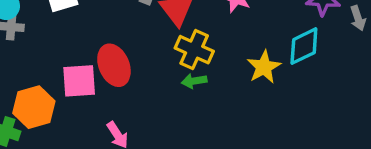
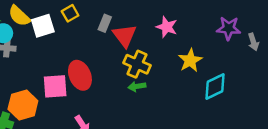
cyan diamond: (304, 46) -> (215, 86), moved
yellow star: (264, 67) -> (190, 60), moved

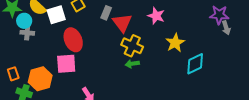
purple star: (229, 28) -> (219, 15), moved
red ellipse: (80, 75) -> (73, 40), moved

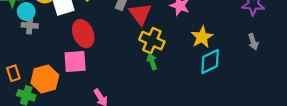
gray arrow: (226, 28) -> (253, 42), moved
green arrow: (132, 64) -> (152, 62), turned 80
cyan diamond: (195, 64) -> (210, 62), moved

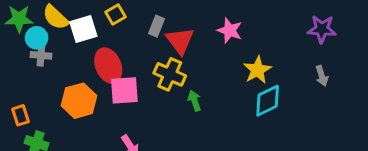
yellow cross: (152, 41) -> (170, 74), moved
pink square: (75, 62) -> (124, 90), moved
orange hexagon: (45, 79) -> (79, 101), moved

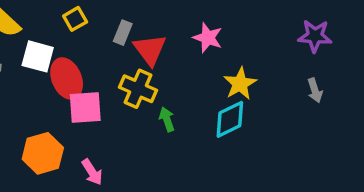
white square: (83, 29) -> (38, 56), moved, turned 32
orange hexagon: (79, 101) -> (43, 153), moved
cyan diamond: (268, 101) -> (230, 119), moved

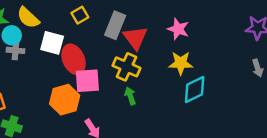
gray rectangle: (123, 33) -> (115, 25), size x1.5
yellow star: (240, 84) -> (181, 63), moved, turned 30
green arrow: (167, 119) -> (130, 96), moved
orange hexagon: (43, 153) -> (65, 100), moved

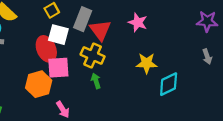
white square: (52, 43) -> (58, 35), moved
yellow star: (181, 63) -> (147, 63), moved
cyan diamond: (195, 90) -> (169, 84), moved

